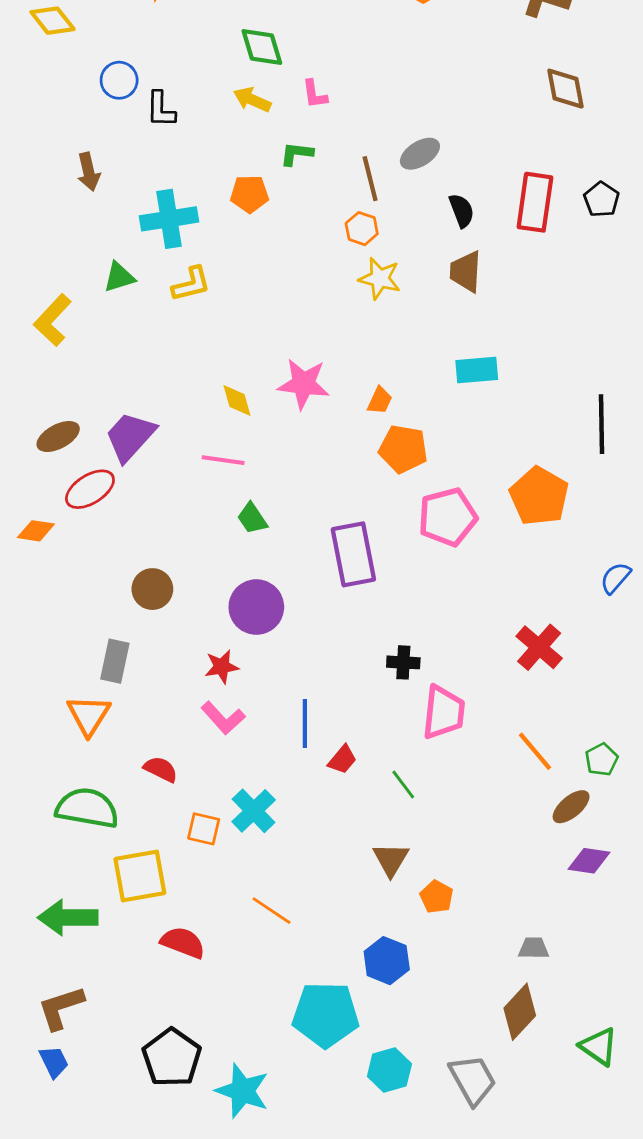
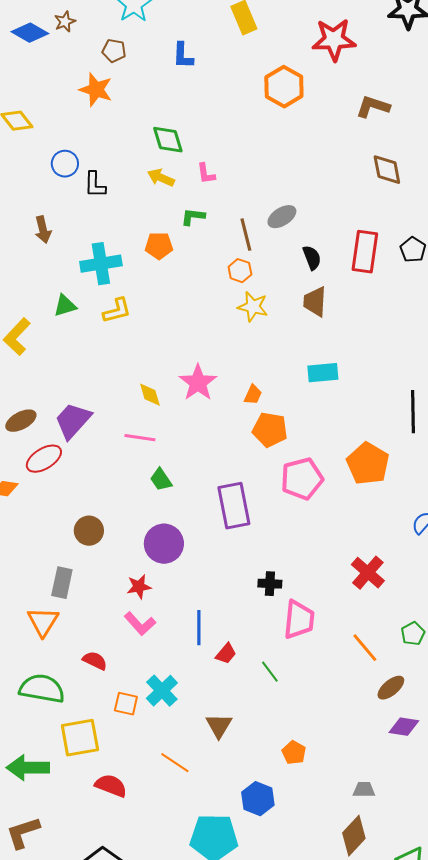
pink star: (303, 384) -> (198, 383), turned 30
green pentagon: (602, 760) -> (413, 634), moved
brown triangle: (391, 859) -> (219, 726), moved

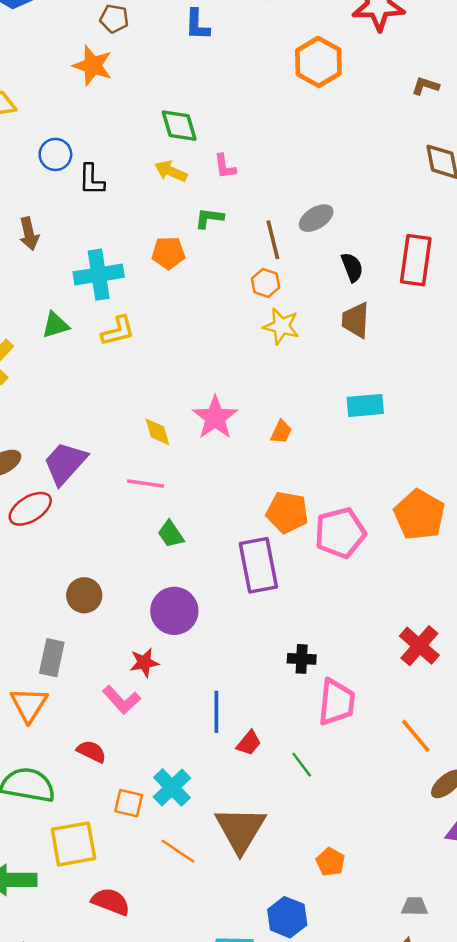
brown L-shape: (373, 107) -> (425, 86), size x0.7
orange pentagon: (270, 430) -> (287, 512), moved
pink L-shape: (140, 624) -> (121, 700), moved
brown triangle: (219, 726) -> (240, 829), size x1.6
orange line: (175, 763) -> (178, 851), moved

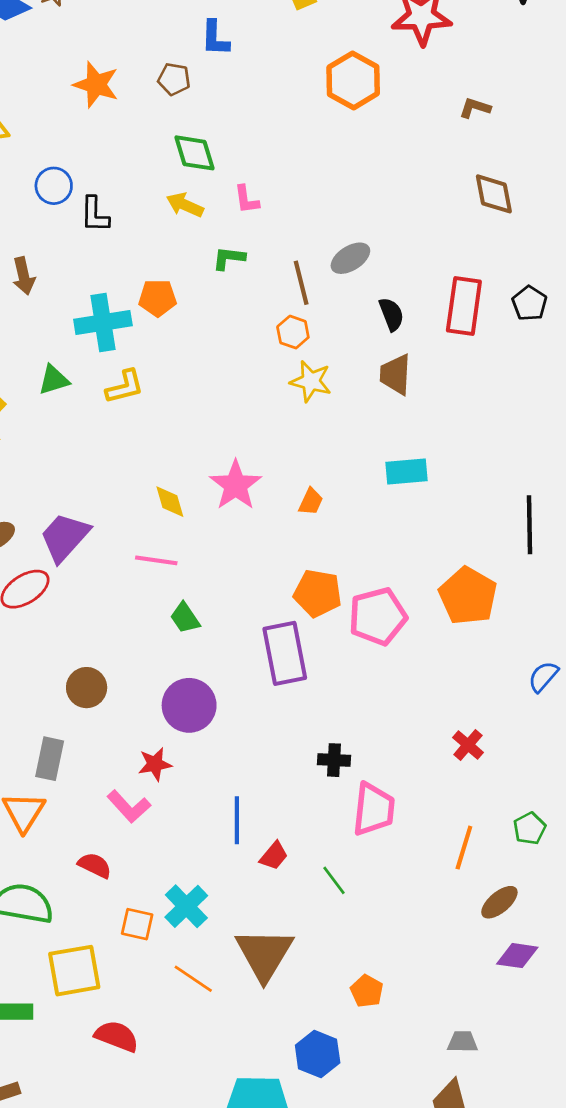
brown pentagon: (114, 19) -> (174, 79), moved
orange pentagon: (168, 253) -> (158, 298), moved
red cross: (419, 646) -> (468, 745), size x0.7
orange line: (416, 736) -> (464, 848), turned 57

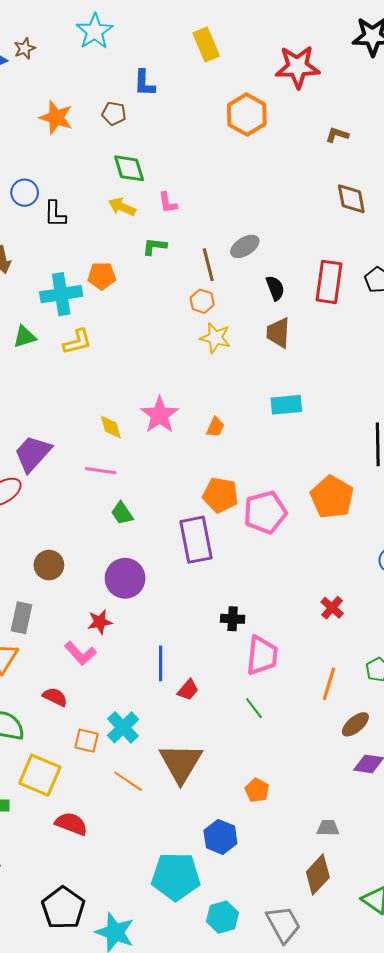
green line: (334, 880) -> (254, 708), moved
yellow square: (74, 971) -> (40, 775), turned 33

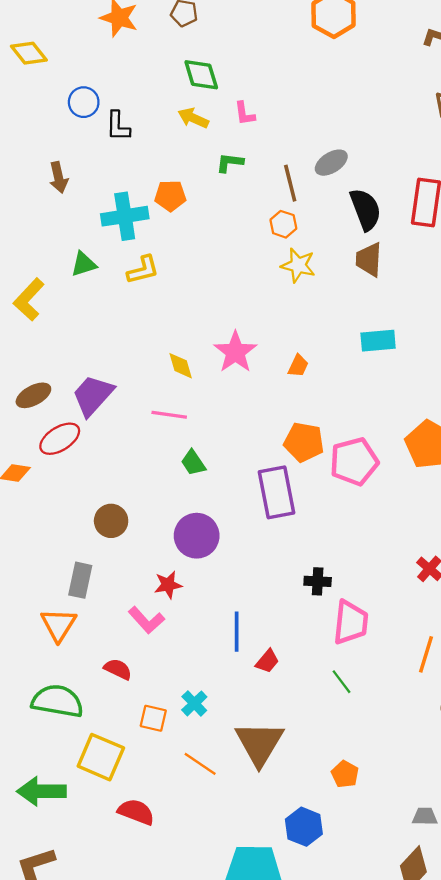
black semicircle: (275, 288) -> (365, 209), size x1.5
cyan cross: (123, 727) -> (194, 703), size x0.7

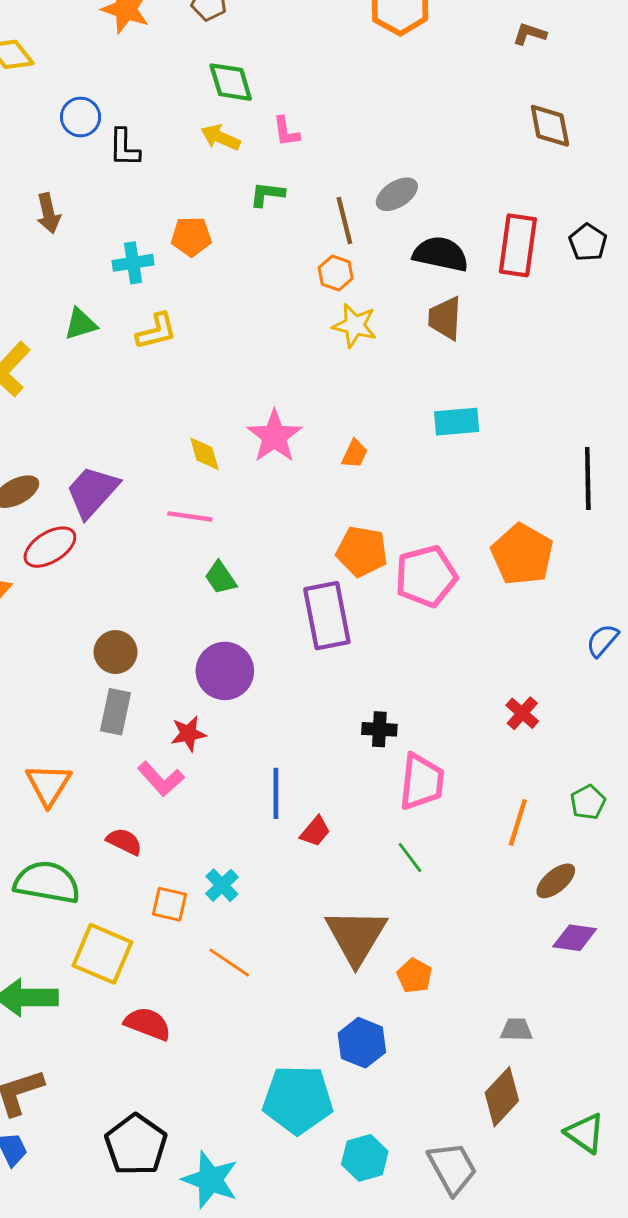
black semicircle: (365, 209) -> (441, 254), turned -57
cyan cross: (125, 216) -> (133, 263), size x0.7
gray rectangle: (80, 580) -> (116, 712), moved
brown triangle: (259, 743) -> (356, 936), moved

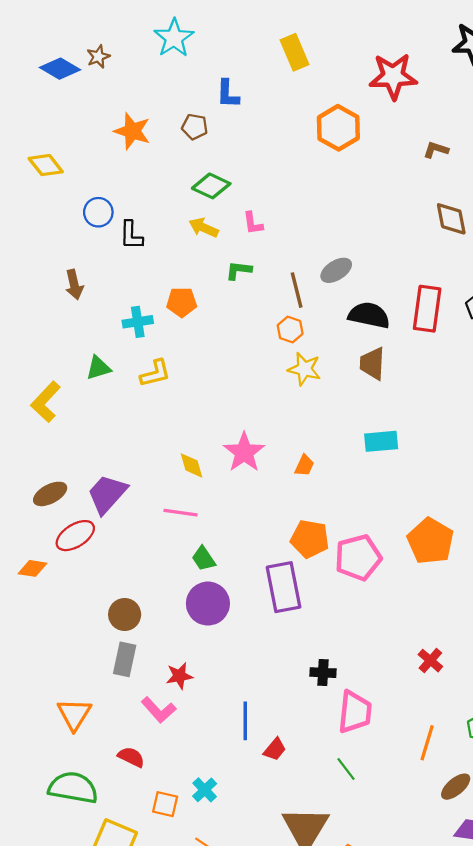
green diamond: (231, 82) -> (211, 186), turned -48
purple circle: (225, 671) -> (208, 604), moved

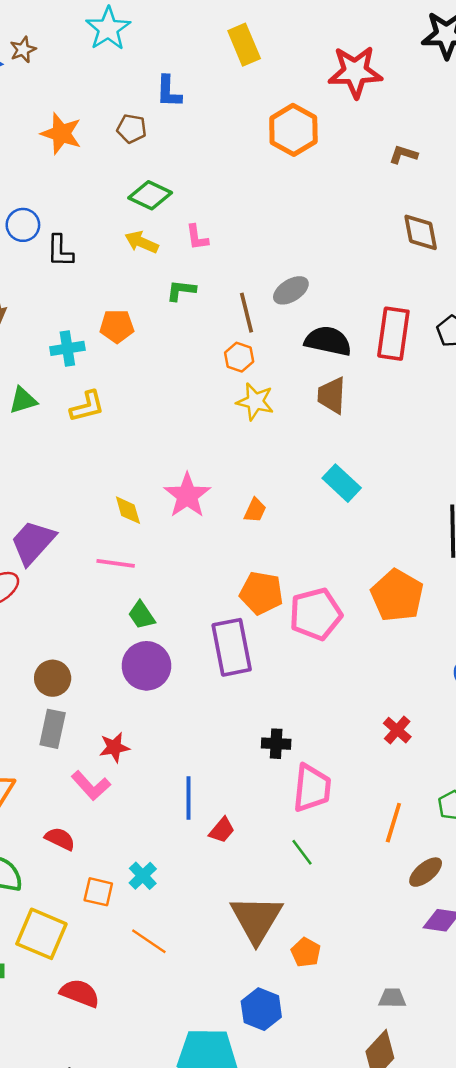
cyan rectangle: (381, 441) -> (342, 483), turned 48

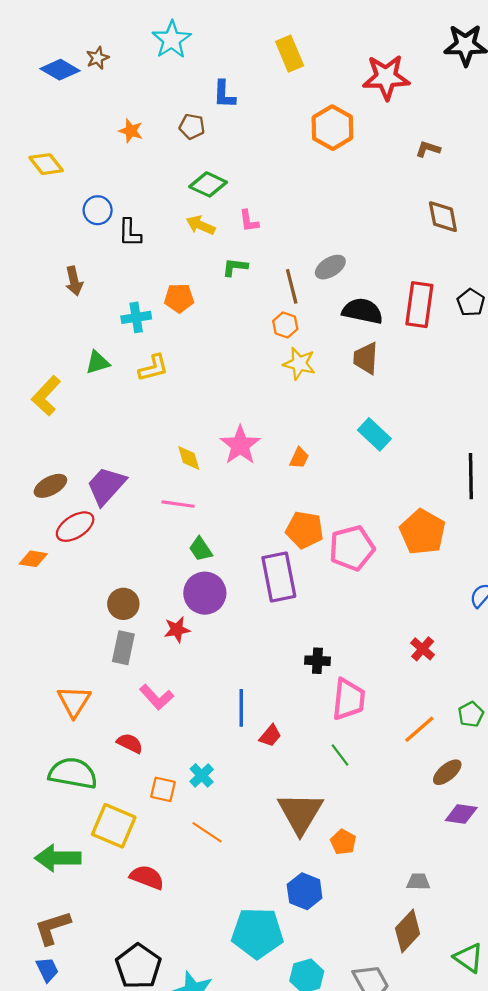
orange star: (61, 134) -> (131, 131), size x0.7
red star: (114, 747) -> (177, 630), moved
orange line: (393, 823) -> (419, 729), turned 32

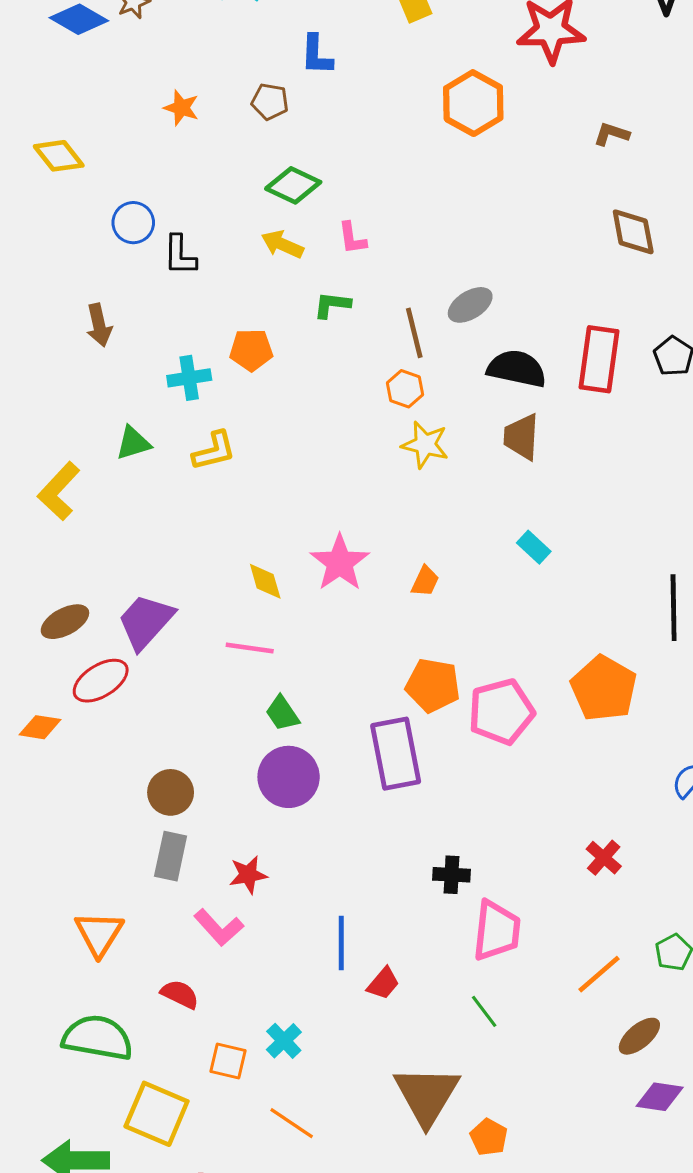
cyan rectangle: (374, 434) -> (534, 547), size x0.7
red star: (177, 630) -> (248, 875), moved

